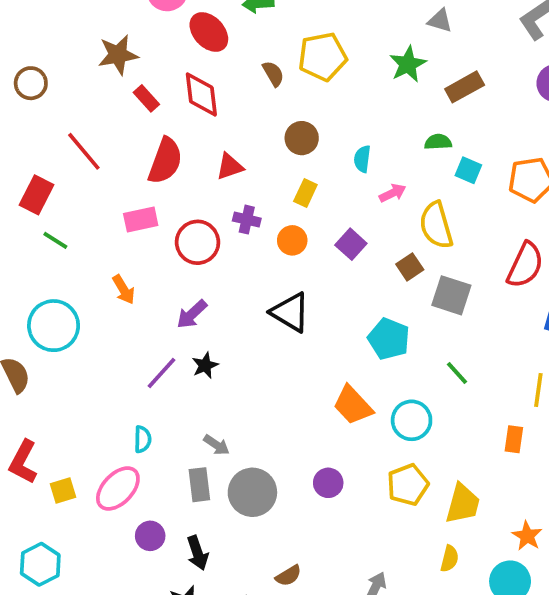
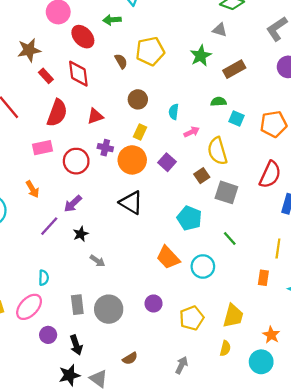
orange circle: (292, 240) -> (132, 160), size x1.6
purple line: (162, 373) -> (49, 226), moved
gray arrow: (216, 445) -> (97, 261), moved
yellow pentagon: (408, 485) -> (192, 318), moved

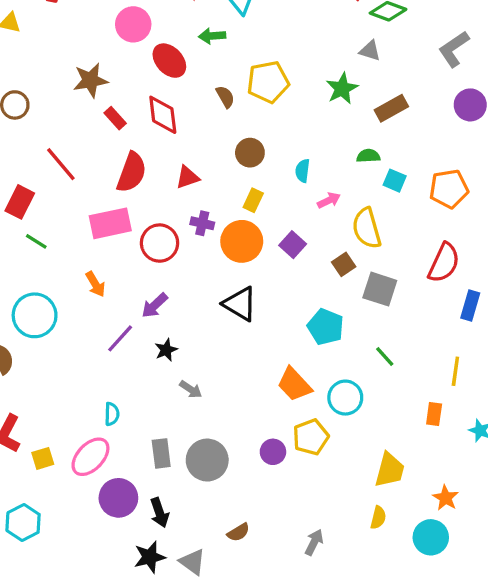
pink rectangle: (43, 148) -> (110, 223), size x1.4
yellow pentagon: (192, 318) -> (311, 437), moved
purple circle: (48, 335) -> (118, 498), size x1.5

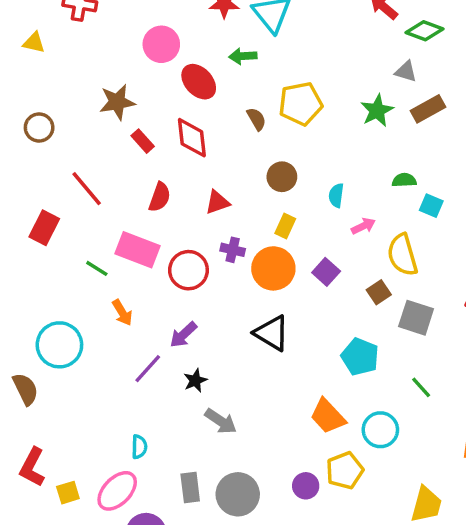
brown rectangle: (391, 108) -> (428, 109), moved
red semicircle: (132, 172) -> (160, 197), size x0.7
pink rectangle: (110, 223) -> (138, 250), turned 33
green line: (36, 241) -> (97, 268), moved
gray arrow: (191, 389) -> (221, 421), size x1.4

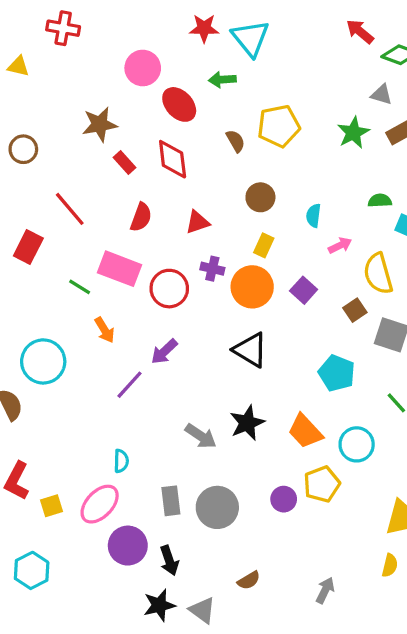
black star: (195, 381) -> (247, 423), moved, size x1.5

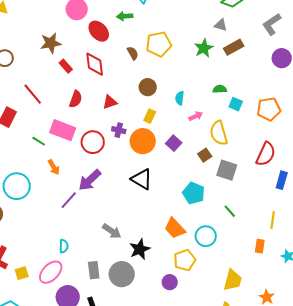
purple arrow: (164, 352) -> (90, 180), size x1.4
black star: (247, 423) -> (140, 249), moved
purple circle: (284, 499) -> (170, 282), moved

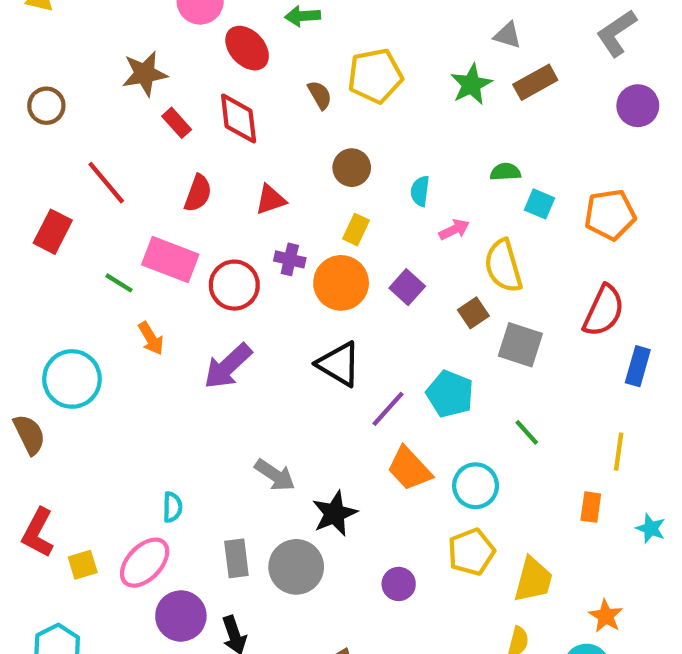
purple line: (69, 200) -> (388, 409), moved
yellow pentagon: (185, 260) -> (471, 552), moved

